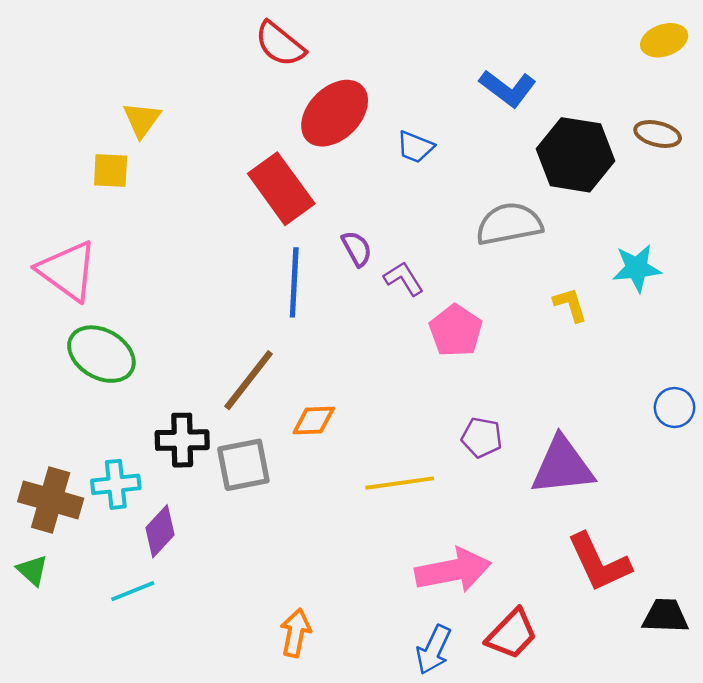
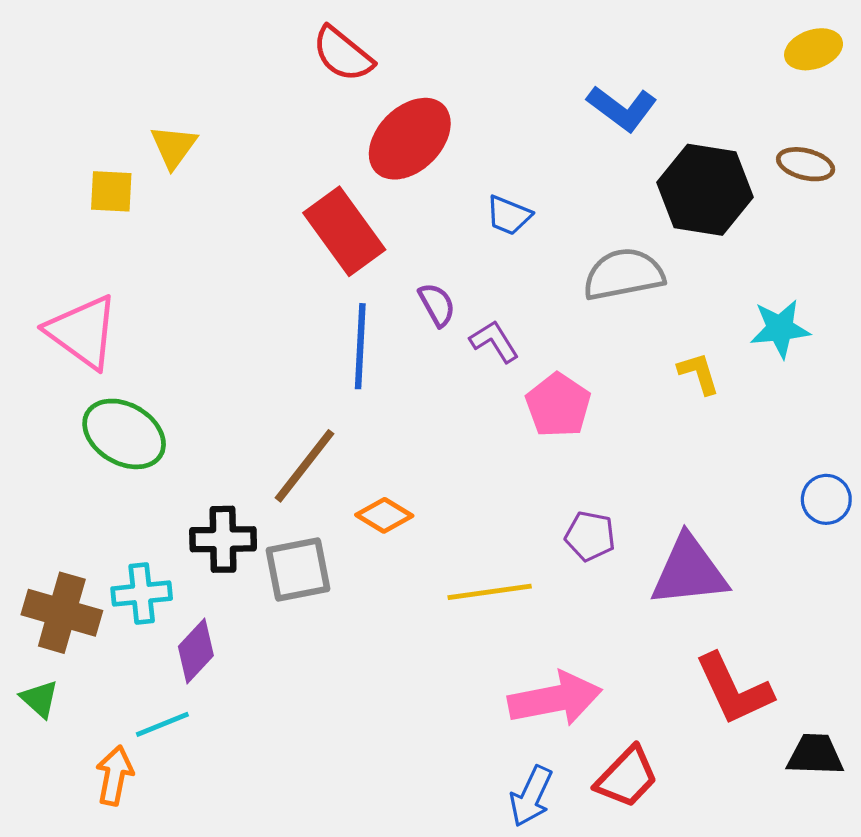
blue trapezoid: (415, 147) -> (509, 215), moved
yellow square: (111, 170) -> (111, 191), moved
orange diamond: (314, 421) -> (384, 515), turned 33
orange arrow: (295, 633) -> (115, 775), moved

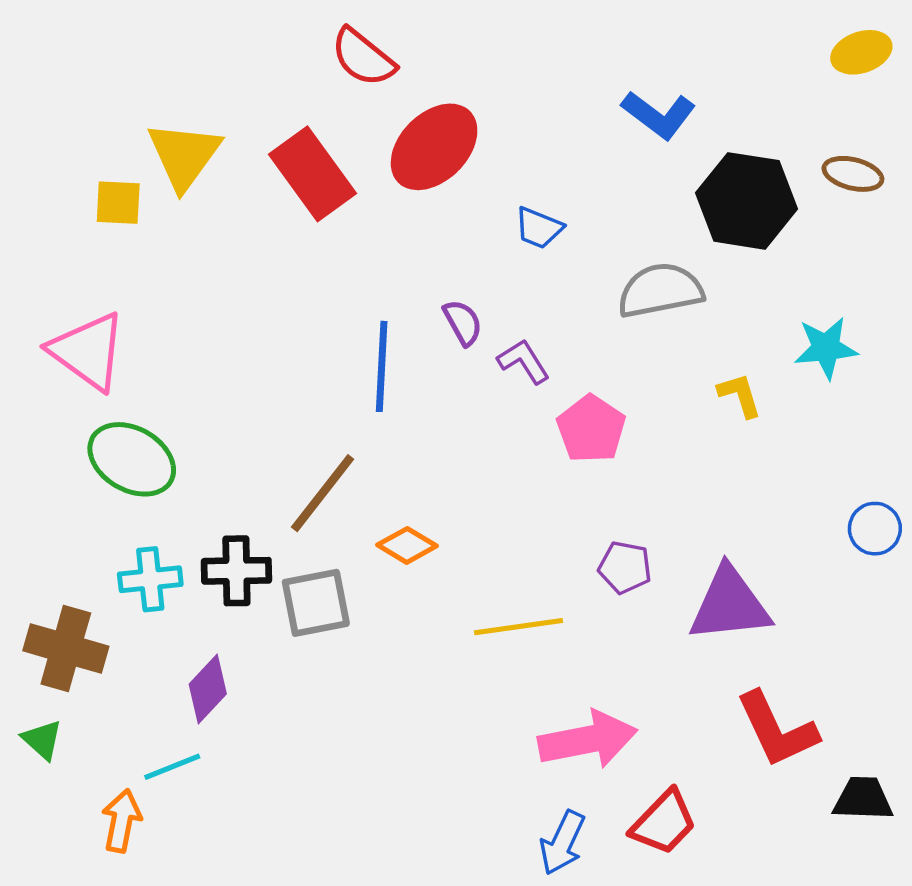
yellow triangle: (174, 147) -> (184, 155), size x1.5
red rectangle: (344, 231) -> (312, 174), moved
cyan cross: (142, 594) -> (150, 579), moved

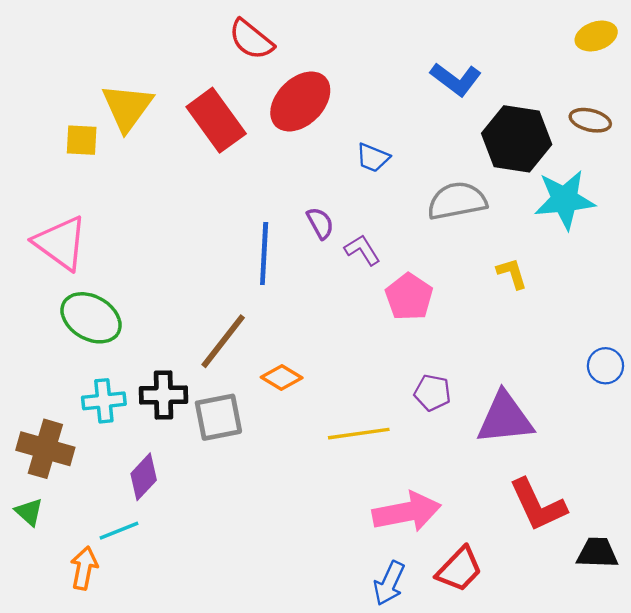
cyan star: (826, 348) -> (565, 200), moved, size x1.4

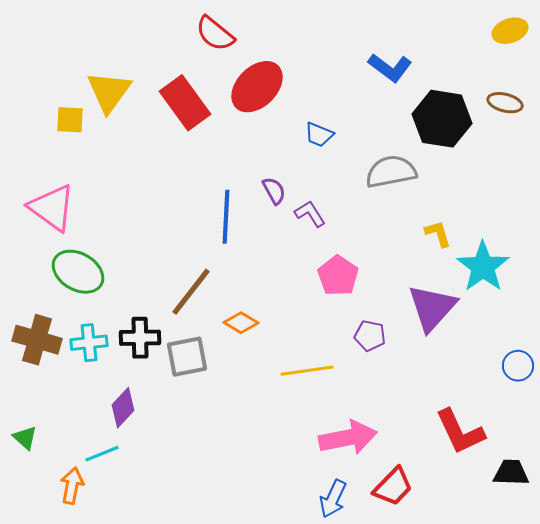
cyan star: (565, 200) -> (483, 267), moved, turned -30
pink pentagon: (409, 297) -> (338, 276), moved
blue circle: (605, 366) -> (518, 366), moved
purple triangle: (505, 418) -> (432, 308), moved, turned -42
brown cross: (45, 449) -> (37, 340), moved

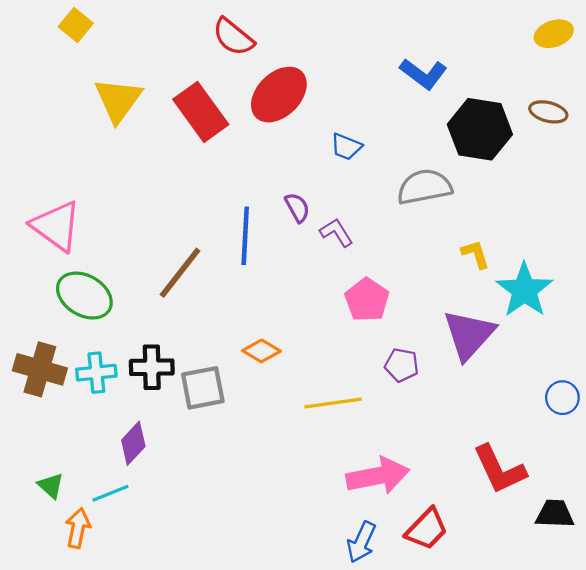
yellow square: (70, 120) -> (76, 25), moved, turned 36
brown line: (191, 292) -> (180, 273), moved
green triangle: (25, 438) -> (51, 486), moved

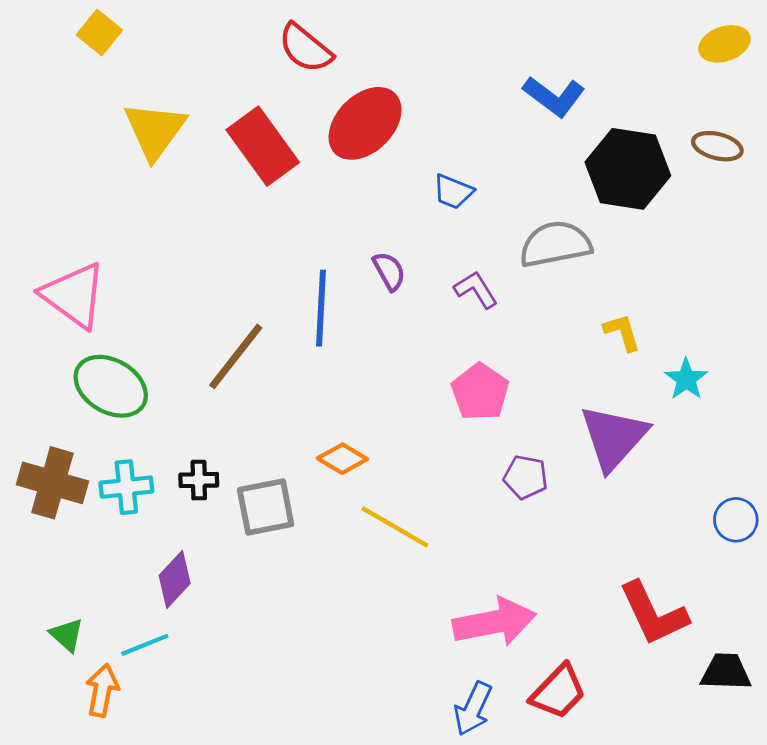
purple L-shape: (336, 232) -> (476, 290), moved
cyan star: (524, 290) -> (686, 379), size x0.6
black cross: (152, 367) -> (199, 480), size x0.7
yellow line: (333, 403) -> (395, 527), moved, turned 38

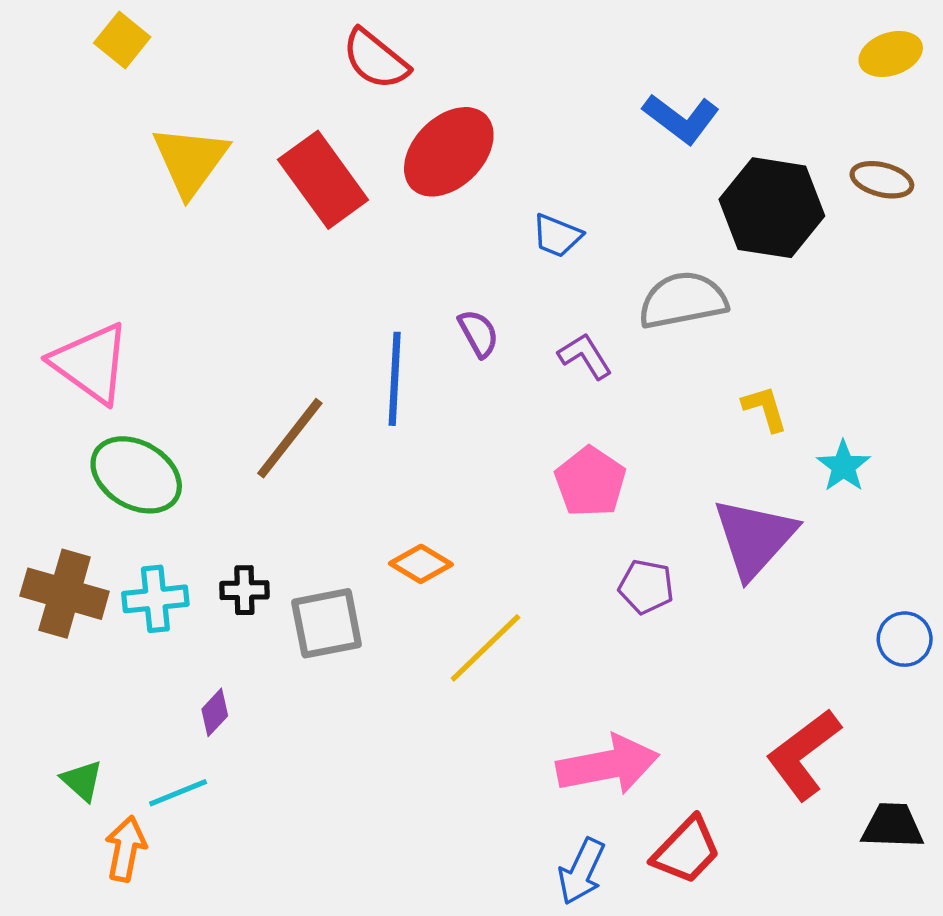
yellow line: (395, 527) -> (485, 648), turned -74
purple diamond: (175, 579) -> (215, 712), size x0.7
red L-shape: (653, 614) -> (803, 754), turned 78

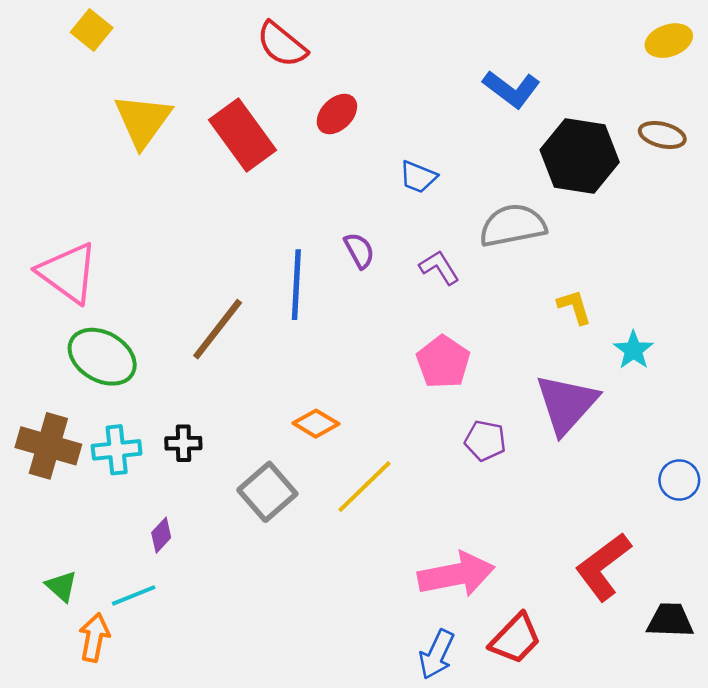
red ellipse: (449, 152) -> (337, 114), size x0.6
gray square: (327, 623) -> (267, 492), moved, turned -30

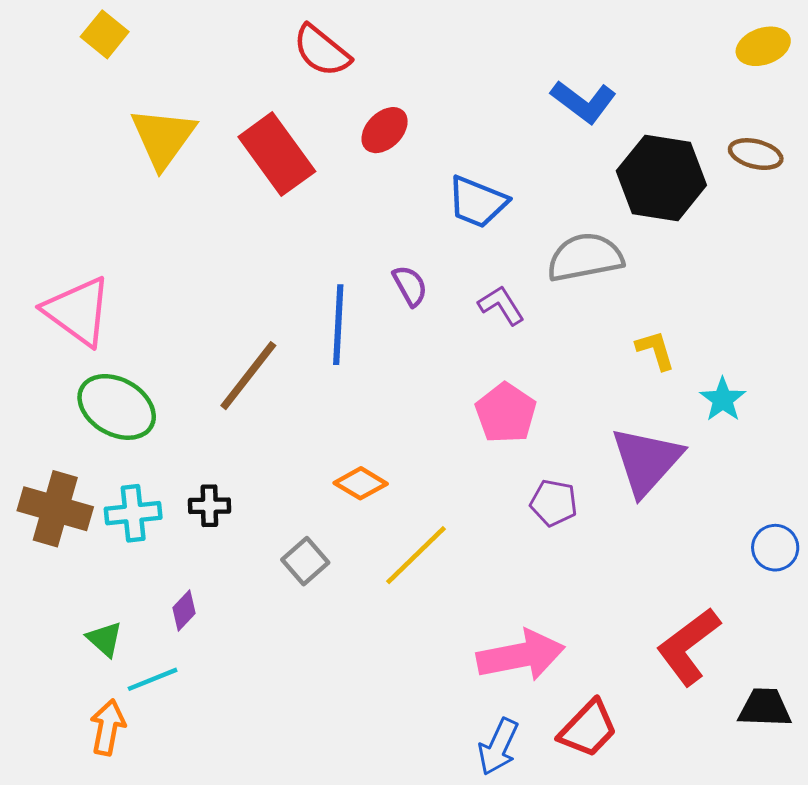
blue trapezoid: (418, 177) -> (477, 202), size x1.4
gray square: (267, 492) -> (305, 561), size x0.7
green triangle: (61, 586) -> (105, 639), moved

